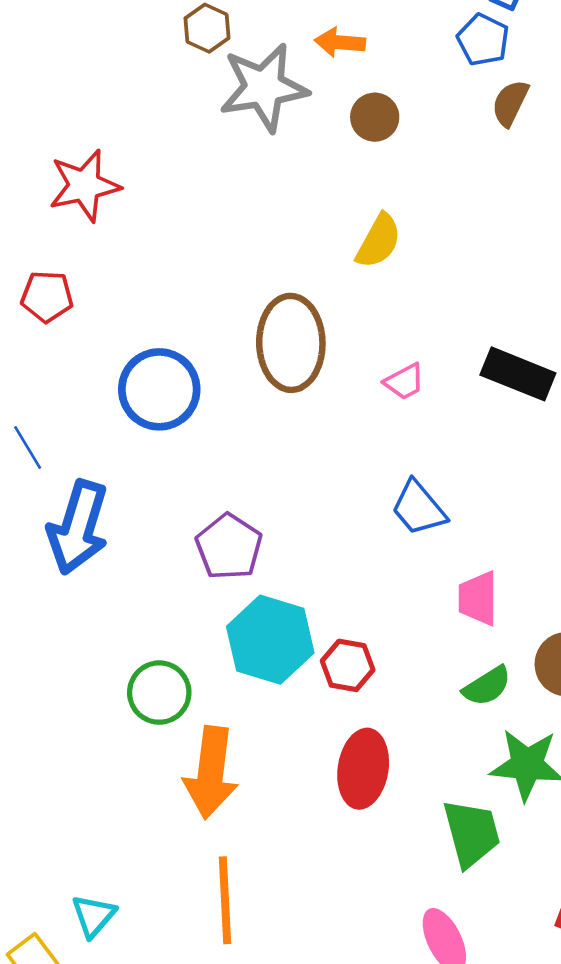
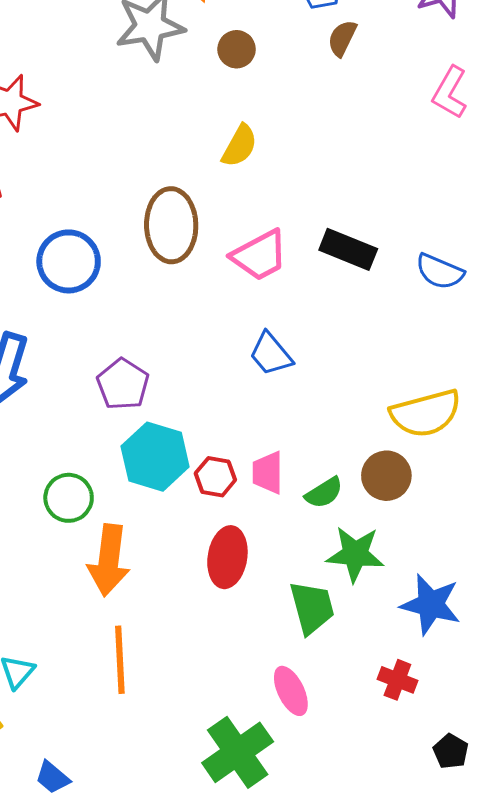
pink trapezoid: (404, 382) -> (260, 255), size x1.8
pink trapezoid: (478, 598) -> (268, 473), moved

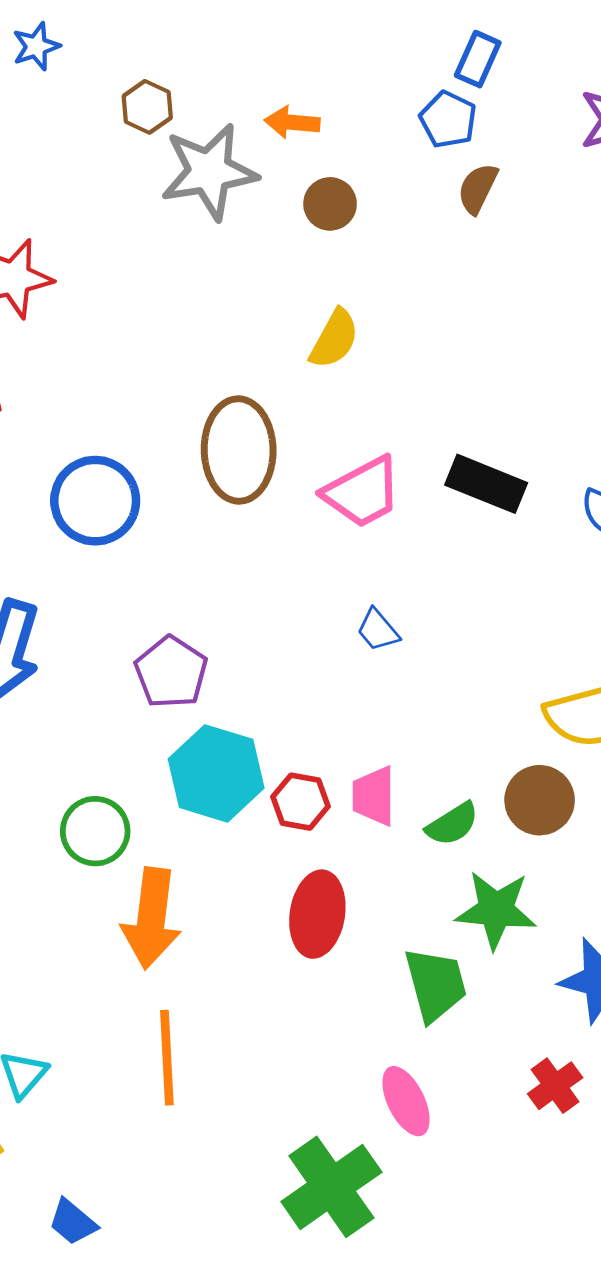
blue trapezoid: (271, 354) -> (378, 630), size x0.7
red cross: (397, 680) -> (555, 1086), turned 33

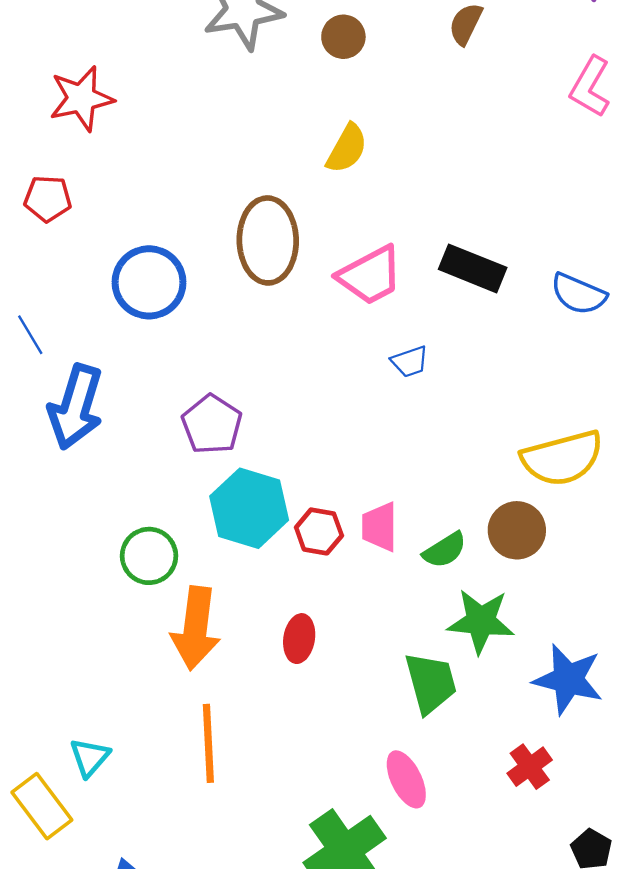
blue trapezoid: (378, 630) -> (410, 362), moved, turned -69
red ellipse: (317, 914) -> (299, 639), moved, size x0.7

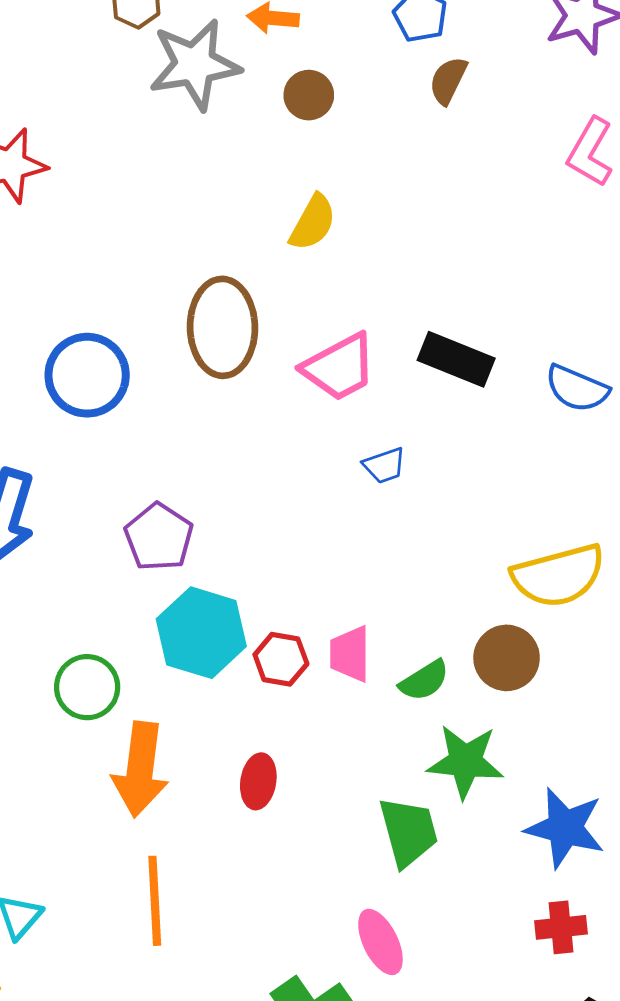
red cross: (530, 767) -> (561, 927), moved, turned 30

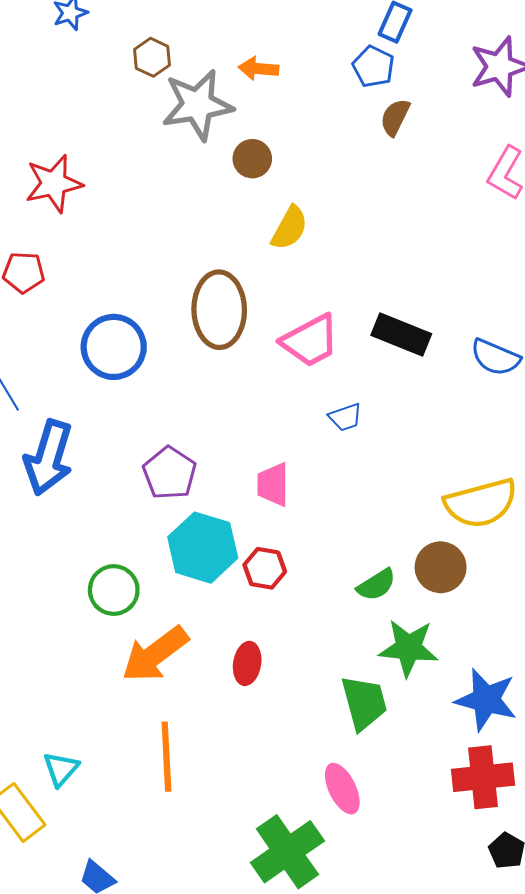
brown circle: (309, 95) -> (252, 159), moved
pink trapezoid: (350, 654) -> (273, 484), moved
orange arrow: (140, 769) -> (155, 654), turned 46
red cross: (561, 927) -> (483, 777), size x1.5

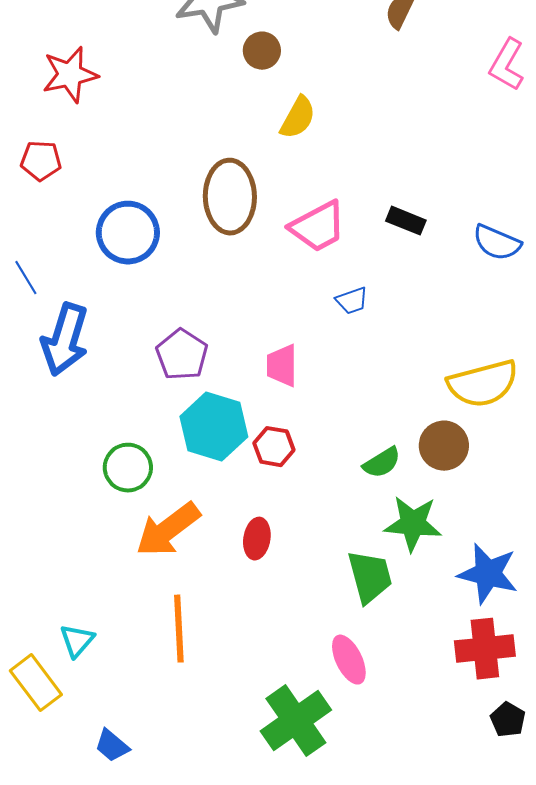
black rectangle: (401, 335) -> (406, 221), size x0.7

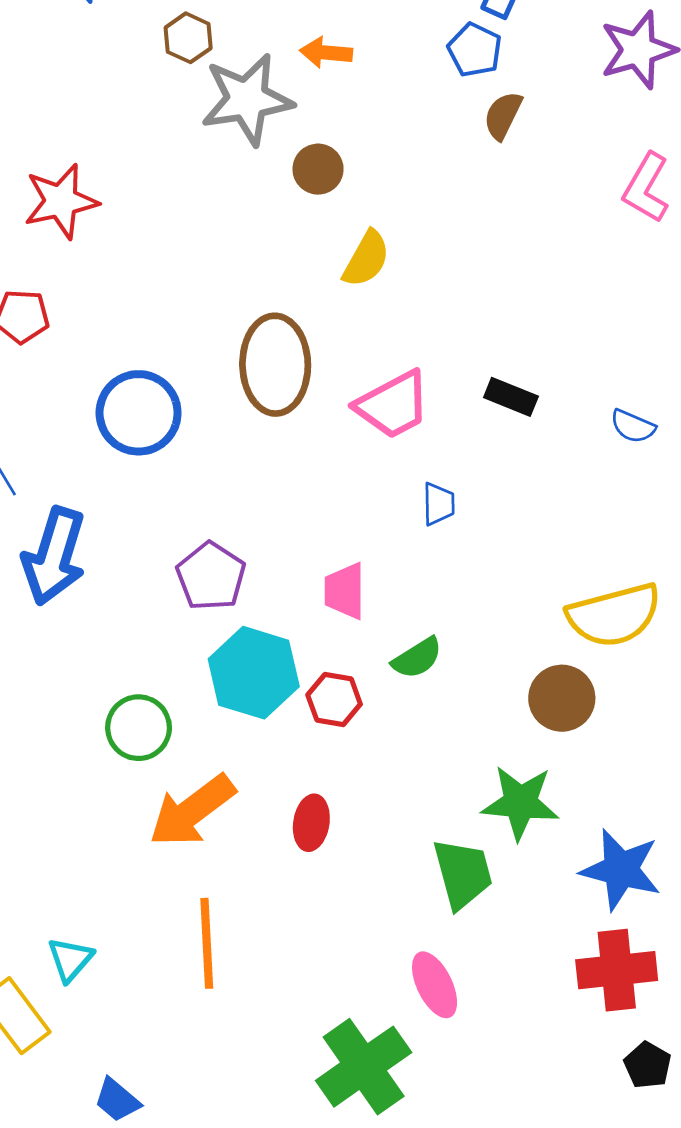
blue semicircle: (497, 243) -> (633, 426), size x0.7
blue trapezoid: (352, 301) -> (439, 504), turned -72
green semicircle: (382, 463) -> (417, 658), moved

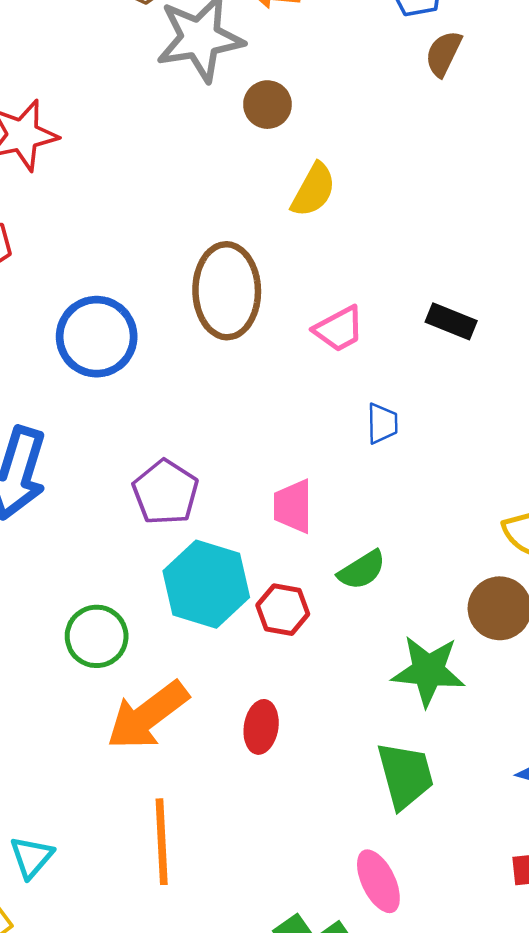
pink trapezoid: (393, 405) -> (339, 329), size x0.7
green star: (520, 803) -> (428, 671), moved

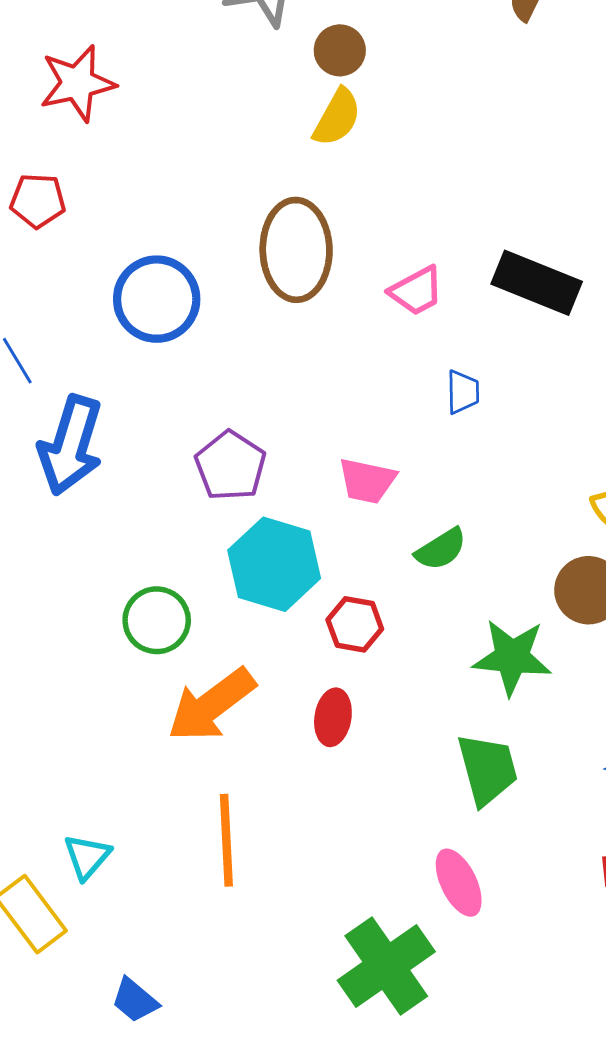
yellow semicircle: (313, 190) -> (337, 117), moved
black rectangle: (451, 321) -> (537, 283), size x1.6
pink trapezoid: (293, 506) -> (367, 481), turned -78
red hexagon: (283, 610) -> (355, 624), moved

